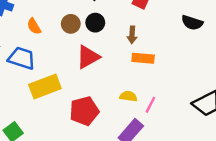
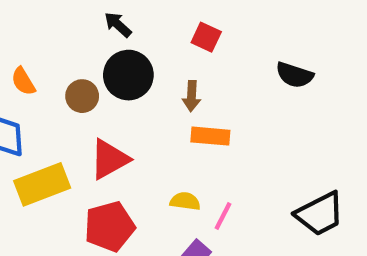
black circle: (95, 23) -> (128, 75), size x1.5
brown circle: (71, 24) -> (82, 96), moved
red triangle: (88, 57) -> (109, 159), moved

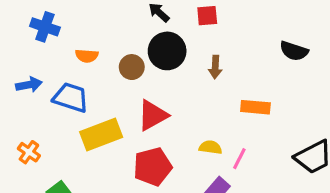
red square: (206, 37) -> (207, 16), moved, turned -30
orange semicircle: (23, 81) -> (87, 56), turned -55
orange rectangle: (210, 136) -> (255, 107), moved

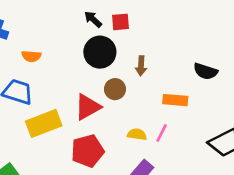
red square: (207, 16) -> (120, 22), moved
black semicircle: (294, 51) -> (205, 71), moved
brown circle: (132, 67) -> (115, 89), moved
pink line: (239, 159) -> (162, 133), moved

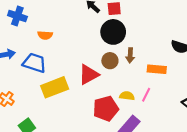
black circle: (100, 52) -> (113, 32), moved
brown arrow: (141, 66) -> (130, 55), moved
red pentagon: (88, 151) -> (106, 109), moved

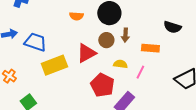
orange semicircle: (45, 35) -> (76, 16), moved
yellow semicircle: (127, 96) -> (120, 64), moved
red pentagon: (106, 109) -> (102, 85), turned -30

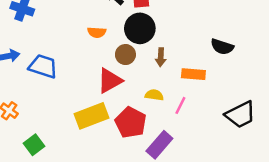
brown circle: (106, 40) -> (125, 55), moved
yellow rectangle: (54, 65) -> (91, 116), moved

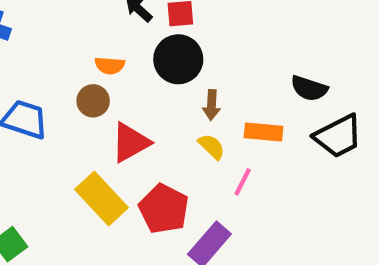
brown circle: (125, 55) -> (93, 101), moved
yellow semicircle: (154, 95) -> (212, 147), moved, turned 36
black trapezoid: (240, 115) -> (338, 136), moved
yellow rectangle: (91, 116) -> (101, 198), turned 68

